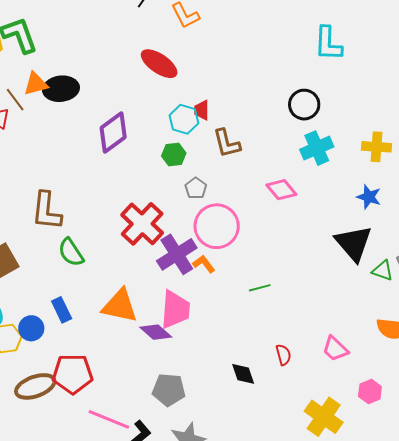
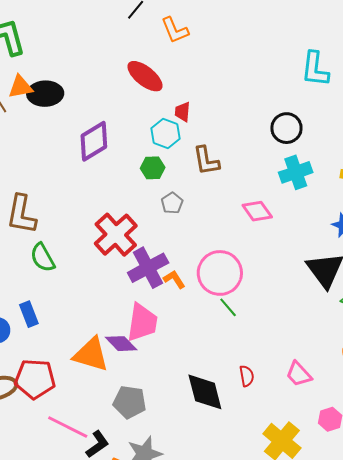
red trapezoid: (202, 110) -> (183, 112), moved
pink circle: (217, 226) -> (220, 273), moved
green line: (260, 288) -> (228, 307), turned 60
orange triangle: (120, 306) -> (91, 354), moved
black diamond: (243, 374) -> (205, 392), size x1.6

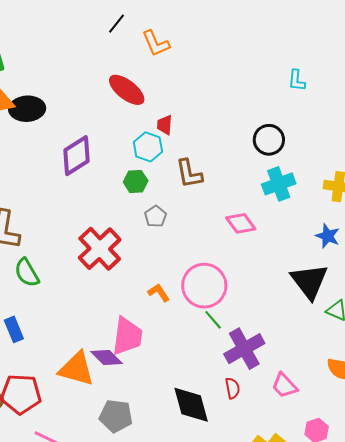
cyan L-shape: (315, 69) -> (297, 80), size x0.6
purple cross: (148, 268) -> (244, 349), moved

